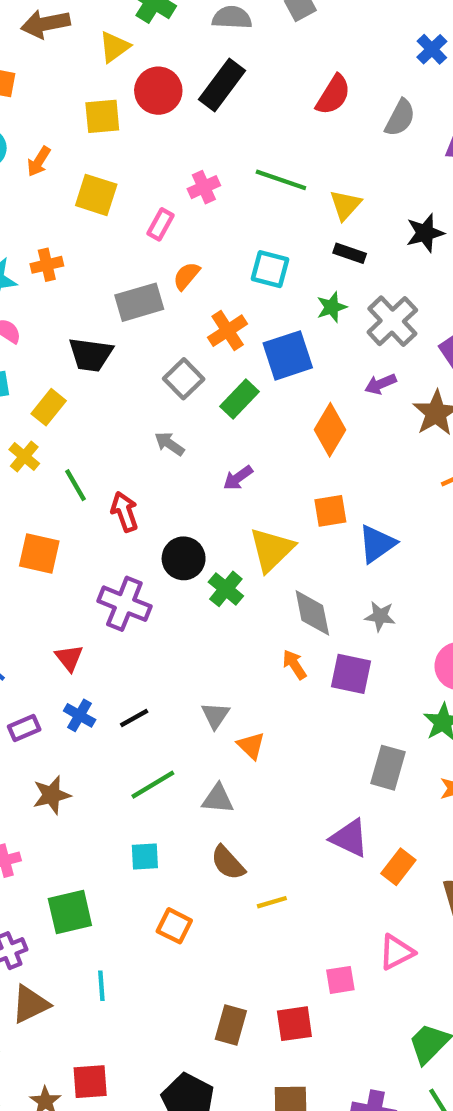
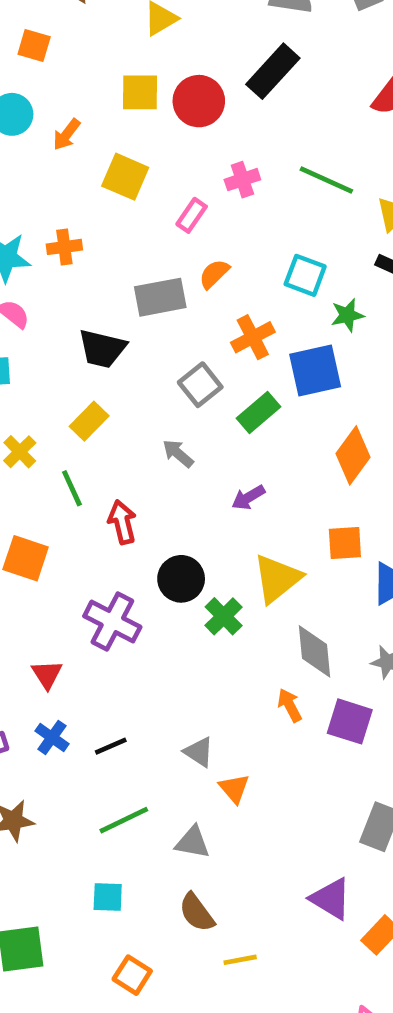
red circle: (158, 91) -> (199, 101), moved
green star: (332, 307) -> (347, 315), moved
yellow rectangle: (49, 407) -> (89, 421), moved
gray triangle: (215, 715) -> (199, 752), turned -36

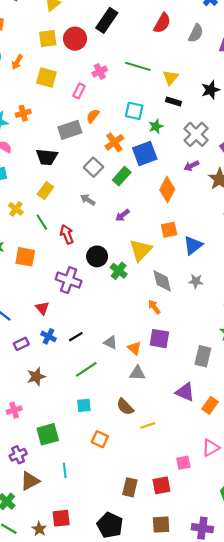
purple square: (350, 721) -> (159, 339), moved
gray triangle: (199, 752) -> (110, 342), moved
gray triangle: (193, 842) -> (137, 373), moved

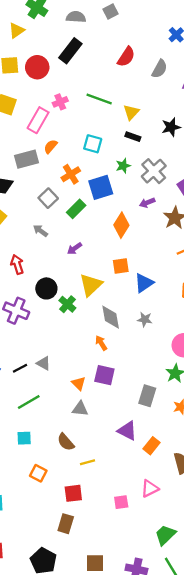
pink rectangle: (79, 91) -> (38, 120), size x1.6
green star: (156, 126) -> (123, 166), moved
gray triangle: (110, 342) -> (44, 363), moved
red square: (161, 485) -> (73, 493), moved

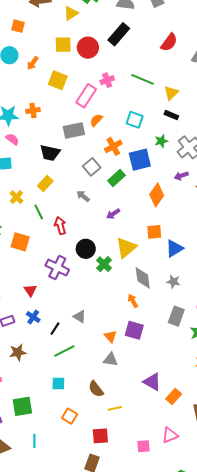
black line: (20, 368) -> (55, 329), moved, turned -32
gray rectangle: (147, 396) -> (176, 316), moved

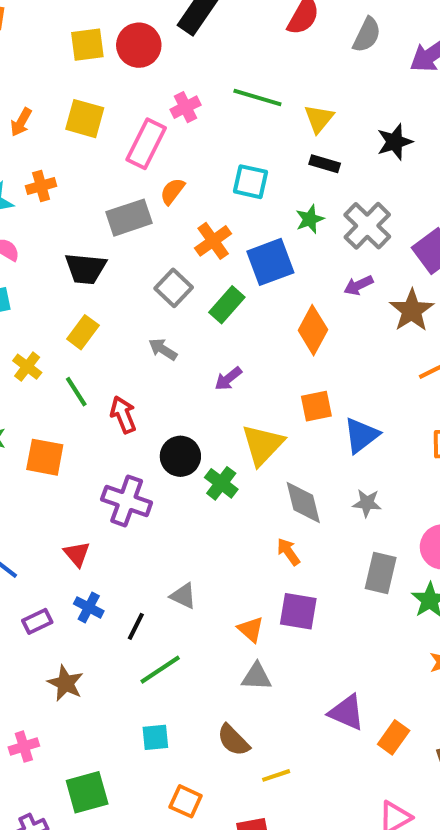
orange arrow: (33, 63) -> (21, 122), moved
brown star: (18, 352) -> (65, 683), turned -30

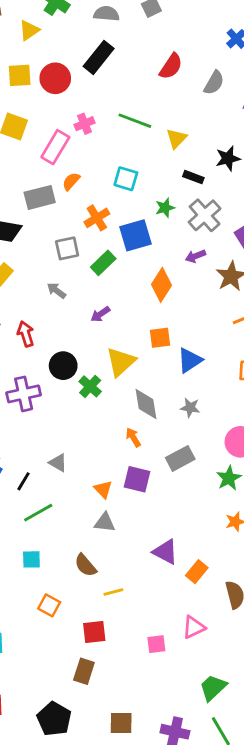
black rectangle: (325, 164) -> (193, 177), moved
gray square: (174, 288) -> (67, 248), turned 30
purple cross: (127, 501) -> (24, 394), turned -36
gray rectangle: (381, 573) -> (180, 458), moved, turned 44

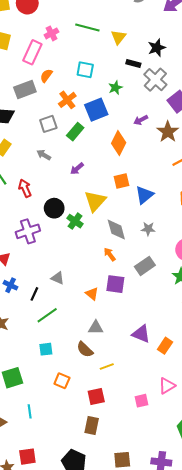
gray cross: (205, 215) -> (155, 80), moved
gray triangle: (105, 522) -> (96, 328), moved

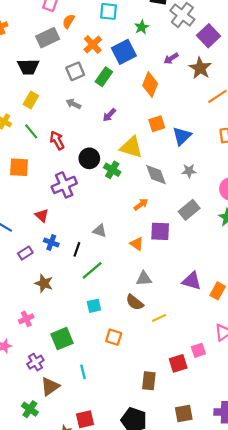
yellow triangle: (95, 201) -> (131, 147), turned -50
orange arrow: (110, 254) -> (141, 204), moved, turned 96
red square: (96, 397) -> (178, 363), moved

